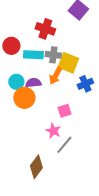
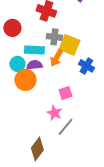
cyan rectangle: (33, 55) -> (34, 50), moved
blue cross: (85, 84) -> (86, 66), turned -35

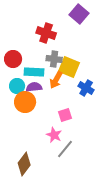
red circle: (12, 28) -> (13, 59), moved
brown diamond: (37, 149) -> (24, 164), moved

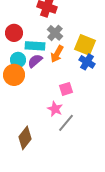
gray cross: (54, 59) -> (55, 33), turned 35
yellow square: (69, 67) -> (85, 45), moved
purple semicircle: (34, 87) -> (35, 61), turned -35
orange circle: (25, 102) -> (14, 75), moved

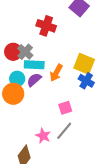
gray cross: (55, 33) -> (25, 52), moved
pink star: (55, 109) -> (43, 136), moved
gray line: (66, 123) -> (64, 131), moved

